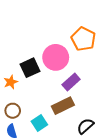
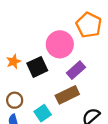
black square: (30, 68) -> (37, 67), moved
orange star: (11, 82) -> (14, 62), moved

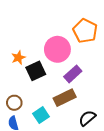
orange star: (14, 62) -> (18, 58), moved

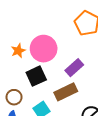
pink circle: (57, 49) -> (44, 49), moved
black square: (36, 71) -> (36, 76), moved

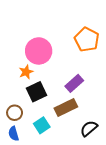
pink circle: (44, 49) -> (39, 51), moved
orange star: (18, 51) -> (26, 72), moved

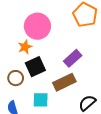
brown circle: (15, 113) -> (16, 78), moved
cyan square: (42, 125) -> (41, 100), turned 35

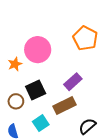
orange star: (25, 47) -> (15, 64), moved
cyan square: (41, 100) -> (41, 123), turned -35

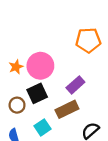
orange pentagon: (85, 38) -> (88, 40), turned -30
pink circle: (38, 50) -> (40, 66), moved

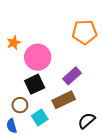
orange star: (16, 67) -> (14, 43), moved
brown circle: (17, 105) -> (20, 105), moved

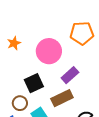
pink circle: (38, 57) -> (49, 51), moved

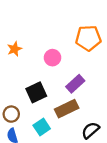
pink circle: (49, 51) -> (52, 58), size x0.6
brown circle: (20, 103) -> (11, 114), moved

